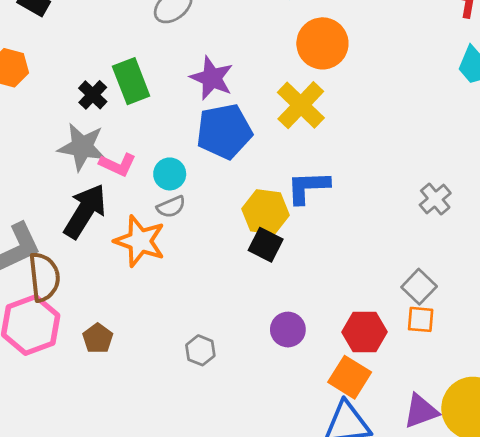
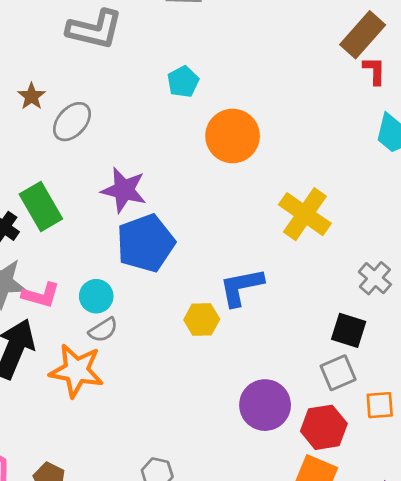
yellow cross: (301, 105) -> (305, 214), moved
yellow hexagon: (266, 212) -> (202, 320), size x0.7
black square: (266, 245) -> (349, 330), moved
gray square: (419, 287) -> (338, 373), moved, turned 32
purple circle: (288, 330) -> (265, 405), moved, size x1.4

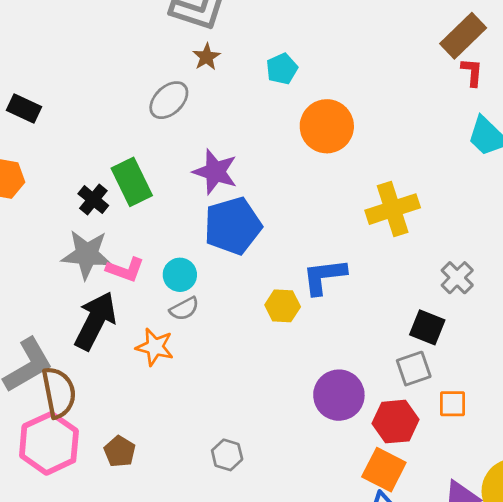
brown star: (32, 96) -> (206, 57), moved
yellow cross: (305, 214) -> (393, 209), turned 33
orange star: (76, 371) -> (155, 347), size x0.7

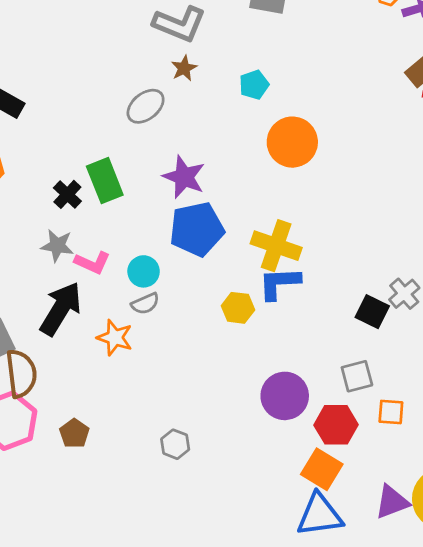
yellow cross: (393, 209) -> (276, 246), moved, turned 33
gray star: (87, 254) -> (57, 246), size x0.7
black square: (427, 327) -> (372, 312), moved

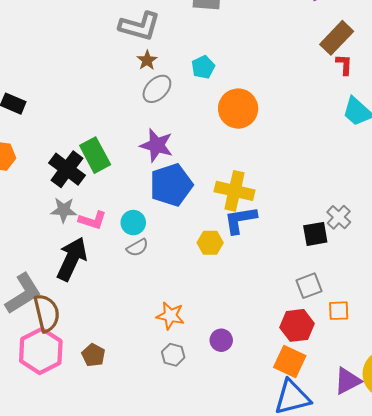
gray ellipse: (146, 106) -> (157, 89), moved
black cross: (67, 194) -> (67, 169), size x1.6
black square: (372, 312) -> (315, 234), turned -30
orange star: (115, 338) -> (170, 316), moved
purple circle: (285, 396) -> (221, 340), moved, size x0.6

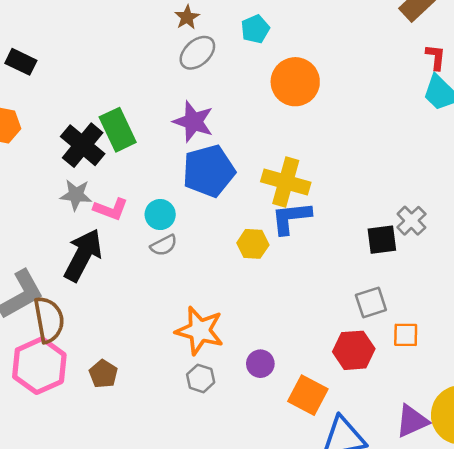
red L-shape: (344, 64) -> (436, 57), moved
orange star: (170, 316) -> (200, 331), size x1.4
orange square: (290, 361) -> (308, 395), moved

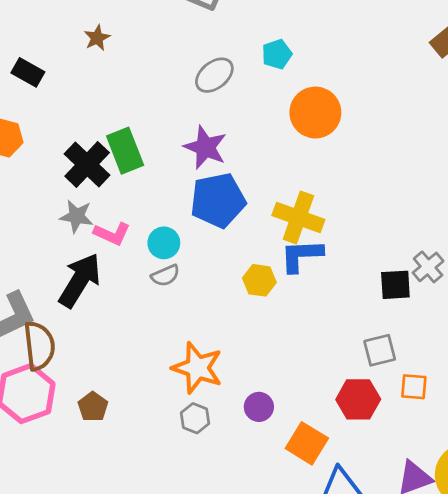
brown star: (187, 17) -> (97, 38), moved

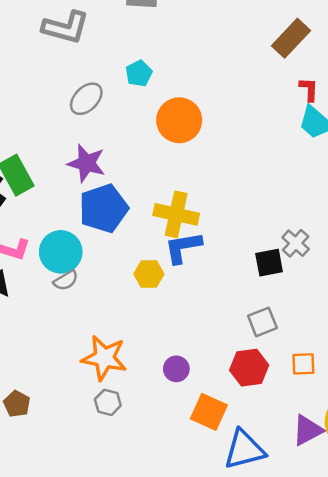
cyan circle: (164, 243) -> (61, 252), size x1.5
orange square: (414, 387) -> (303, 364), moved
purple circle: (259, 407) -> (176, 369), moved

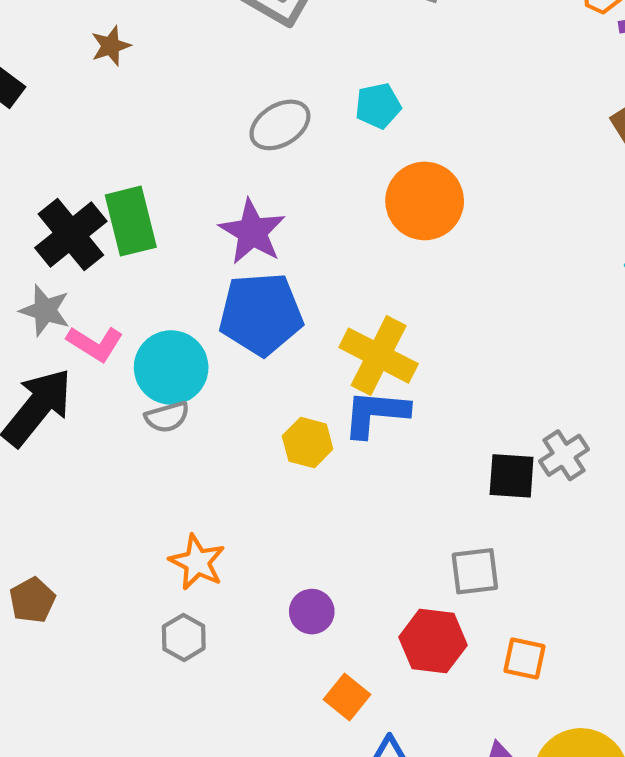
orange star: (104, 358) -> (197, 562), size x0.7
orange square: (209, 412) -> (347, 697), size x0.7

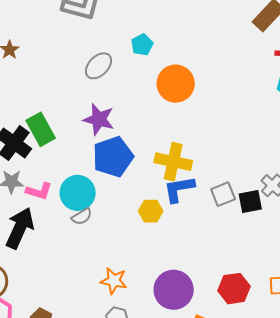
gray square: (475, 571) -> (223, 194), moved
purple circle: (312, 612) -> (174, 290), size x1.8

